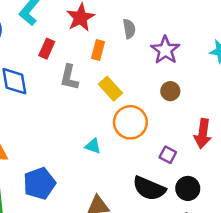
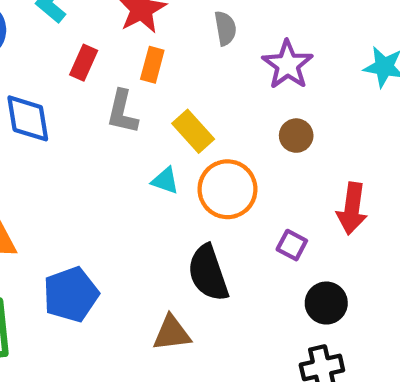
orange rectangle: (98, 50) -> (152, 65), moved
cyan triangle: (93, 146) -> (165, 181), moved
black semicircle: (149, 188) -> (208, 273), moved, turned 48

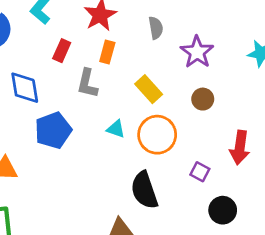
yellow rectangle: (193, 131) -> (149, 89), moved
blue pentagon: (71, 294) -> (53, 130), moved

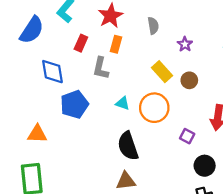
purple star: (197, 52) -> (185, 44), size x0.6
yellow rectangle: (149, 89) -> (162, 72), moved
black semicircle: (144, 190) -> (128, 146), moved

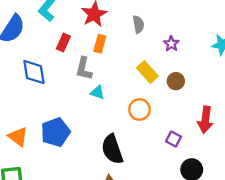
cyan triangle: (123, 103) -> (97, 92), moved
blue pentagon: (74, 104) -> (56, 132), moved
orange circle: (154, 108) -> (139, 109), size x0.7
orange triangle: (37, 134) -> (18, 137), turned 35

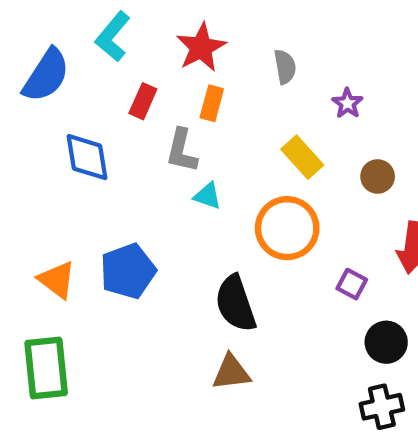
brown circle: (176, 81) -> (378, 176), moved
orange circle: (139, 109) -> (287, 228), size x1.5

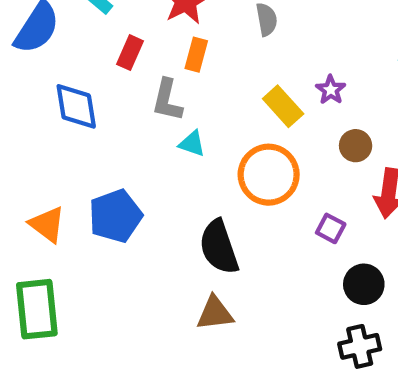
purple star: (347, 103) -> (331, 90), moved
brown circle: (378, 176) -> (356, 146), moved

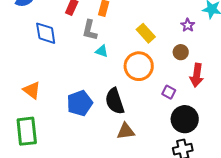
purple star: (331, 90) -> (188, 25), moved
blue pentagon: (115, 216) -> (80, 103), moved
black circle: (364, 284) -> (185, 119), size x1.4
brown triangle: (215, 313) -> (126, 131), moved

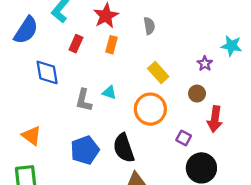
gray L-shape: (90, 30) -> (84, 100), moved

